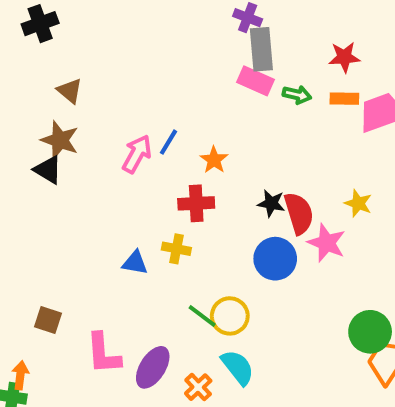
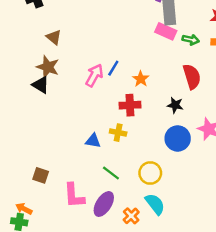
red semicircle: (299, 213) -> (192, 77), moved
green line: (202, 316) -> (111, 173), moved
orange arrow: (20, 375) -> (24, 209), turned -70

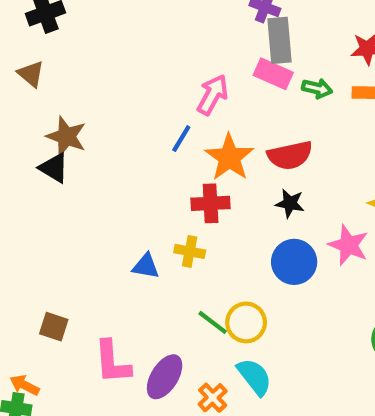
brown triangle: (54, 37) -> (31, 74), moved
pink arrow: (94, 75) -> (213, 95), moved
red semicircle: (192, 77) -> (290, 155), moved, turned 95
orange star: (141, 79) -> (229, 157), size x1.6
green line: (111, 173) -> (213, 322), moved

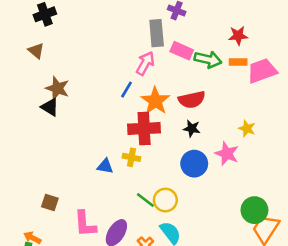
gray rectangle: (279, 40) -> (157, 33), moved
green arrow: (317, 88) -> (208, 59), size x1.5
red cross: (211, 203) -> (144, 128), size x1.4

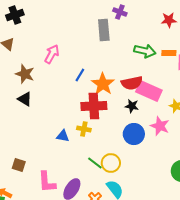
red star: (238, 36) -> (169, 20), moved
pink rectangle: (182, 51) -> (149, 91), moved, size x1.4
pink arrow: (145, 63) -> (52, 54), moved
black triangle: (50, 107) -> (25, 99), moved

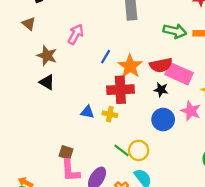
blue triangle: (63, 136) -> (87, 112), moved
brown square: (19, 165) -> (66, 153), moved

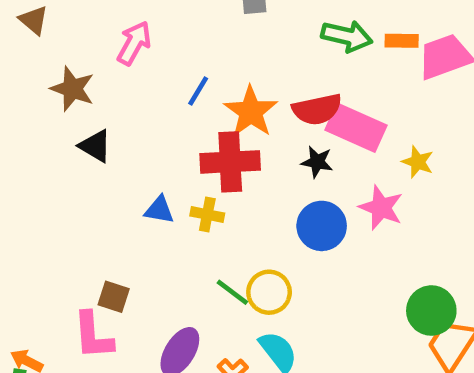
black triangle: (47, 82) -> (95, 146), moved
pink L-shape: (70, 171) -> (93, 336), moved

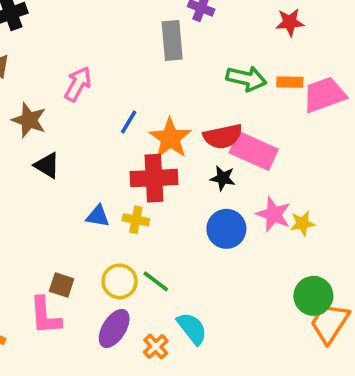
yellow star: (418, 162) -> (303, 223), moved, turned -30
yellow circle: (269, 292) -> (120, 281), moved

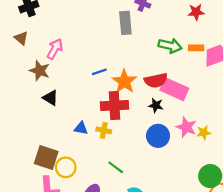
pink arrow: (78, 84) -> (55, 49), moved
blue line: (129, 122) -> (99, 72), turned 40
yellow circle: (120, 281) -> (66, 167), moved
brown square: (62, 285) -> (46, 158), moved, size x1.6

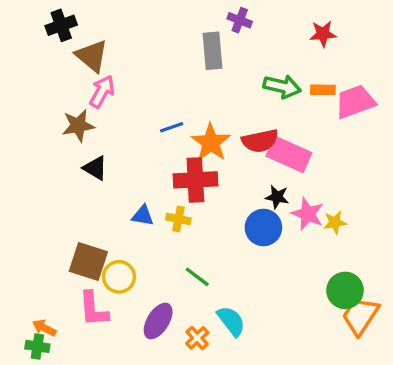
brown triangle: (21, 38) -> (92, 56), moved, size x1.5
brown star: (40, 71) -> (78, 126), turned -30
black star: (156, 105) -> (277, 197), moved

